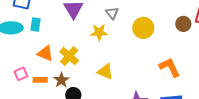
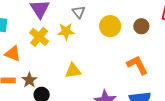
brown circle: (183, 24) -> (141, 26), moved
yellow cross: (69, 56) -> (39, 37), moved
yellow triangle: (105, 72) -> (73, 71), turned -30

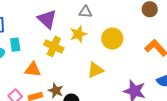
gray triangle: (79, 12) -> (85, 12), turned -32
yellow circle: (110, 26) -> (112, 39), moved

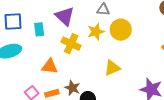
yellow circle: (112, 39) -> (121, 30), moved
cyan rectangle: (15, 45) -> (39, 29), moved

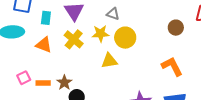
orange triangle: (50, 66) -> (44, 45), moved
yellow triangle: (112, 68) -> (109, 61), moved

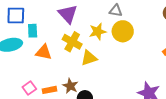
gray triangle: (113, 14) -> (116, 11), moved
cyan rectangle: (46, 18) -> (33, 31), moved
yellow triangle: (109, 61) -> (89, 58), moved

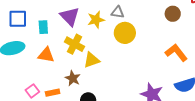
cyan rectangle: (33, 31) -> (43, 27), moved
yellow star: (98, 32) -> (96, 20), moved
brown star: (70, 86) -> (73, 78), moved

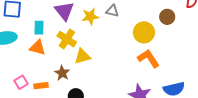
cyan rectangle: (43, 27) -> (39, 28), moved
yellow circle: (125, 33) -> (144, 32), moved
orange L-shape: (176, 53) -> (148, 58), moved

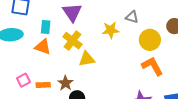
gray triangle: (112, 11) -> (132, 17), moved
yellow star: (90, 16) -> (111, 30), moved
brown star: (62, 73) -> (65, 83), moved

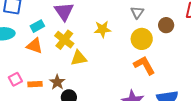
gray triangle: (132, 17) -> (137, 12), moved, turned 48
cyan rectangle: (46, 27) -> (37, 26), turned 56

